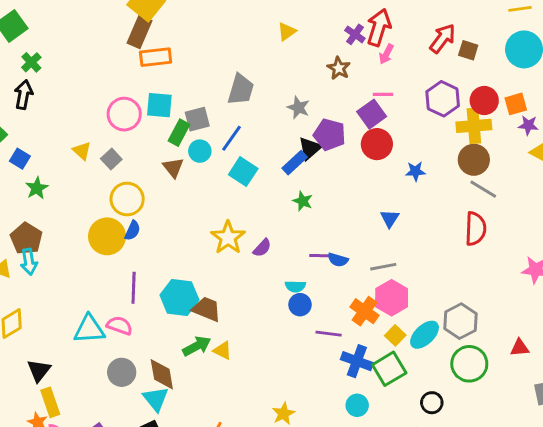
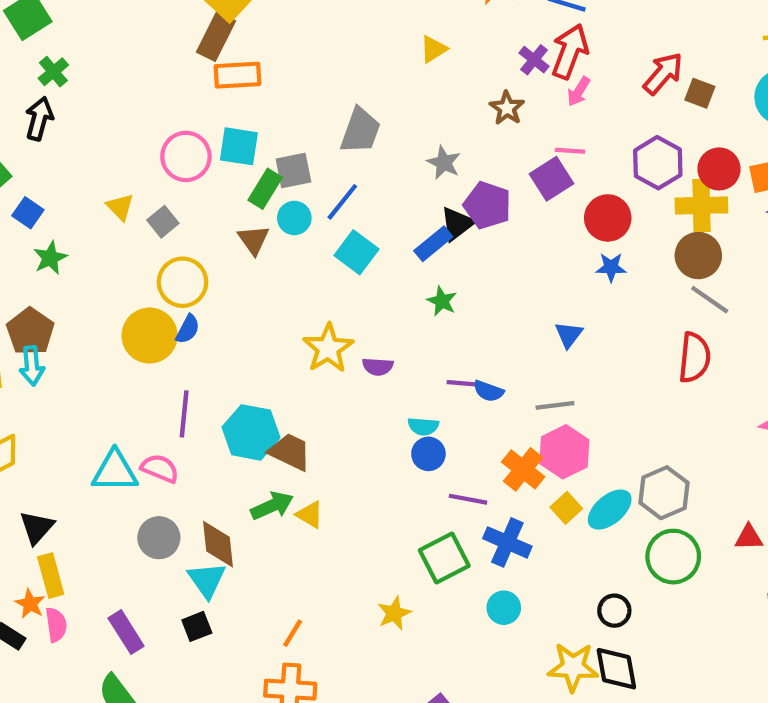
red circle: (377, 144) -> (608, 218), moved
purple semicircle: (262, 248) -> (378, 367), turned 48
green square: (389, 369) -> (444, 558), moved

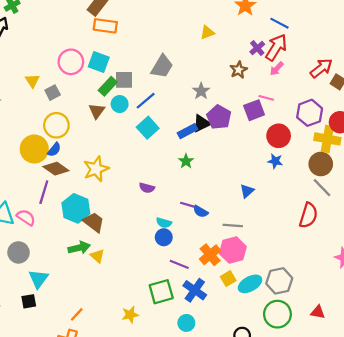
yellow star: (328, 348) -> (96, 169), moved
brown diamond: (218, 544) -> (56, 169), moved, turned -60

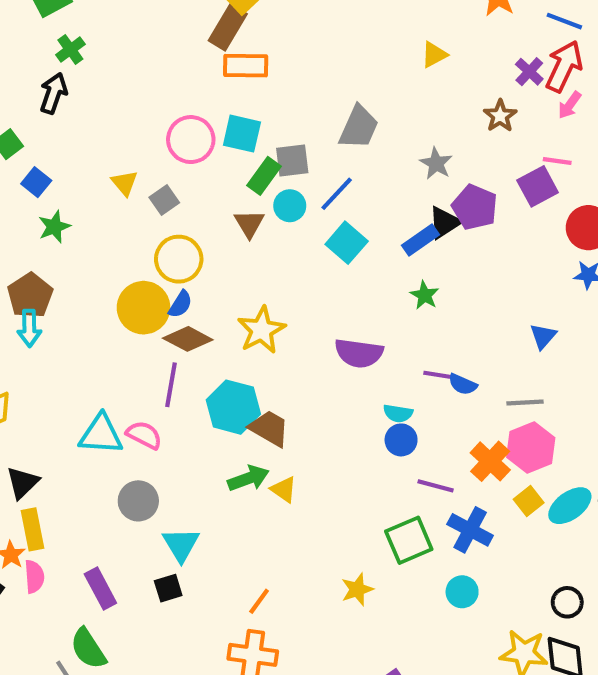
purple semicircle: (147, 188) -> (359, 353), size x1.6

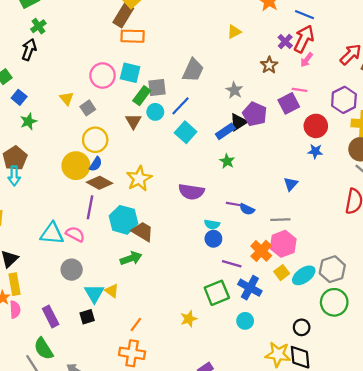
yellow triangle: (284, 489) -> (112, 291), moved

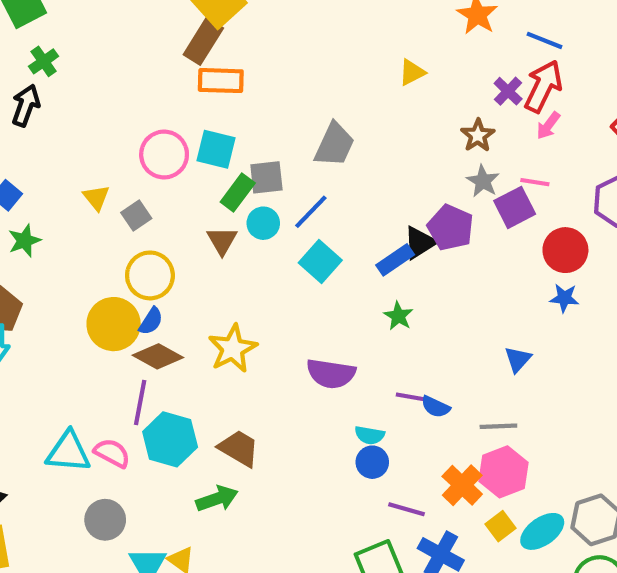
gray star: (234, 90) -> (483, 181), moved
cyan hexagon: (123, 220) -> (170, 439), moved

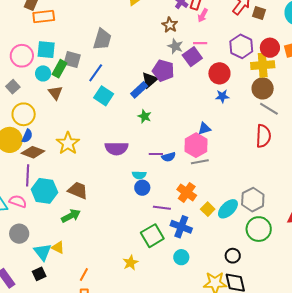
gray square: (266, 177) -> (72, 59), turned 30
cyan circle: (263, 223) -> (43, 73), moved
blue triangle: (518, 359) -> (204, 129), turned 40
blue semicircle: (436, 407) -> (169, 157), turned -32
pink hexagon: (504, 472) -> (196, 145), moved

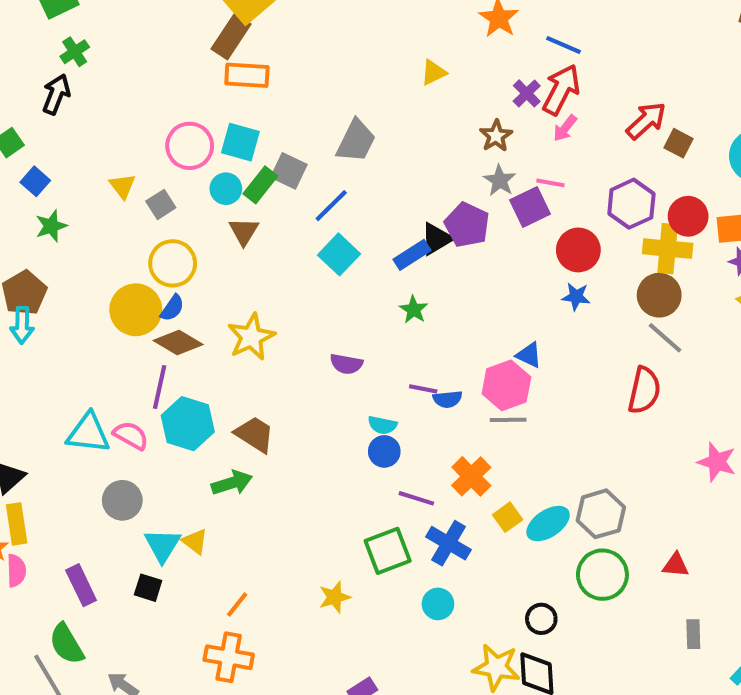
blue triangle: (204, 129) -> (529, 355), turned 32
purple semicircle: (116, 148) -> (346, 364), size x0.7
black square: (39, 274) -> (148, 588), turned 32

